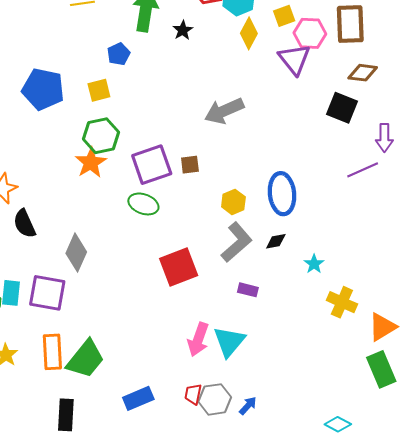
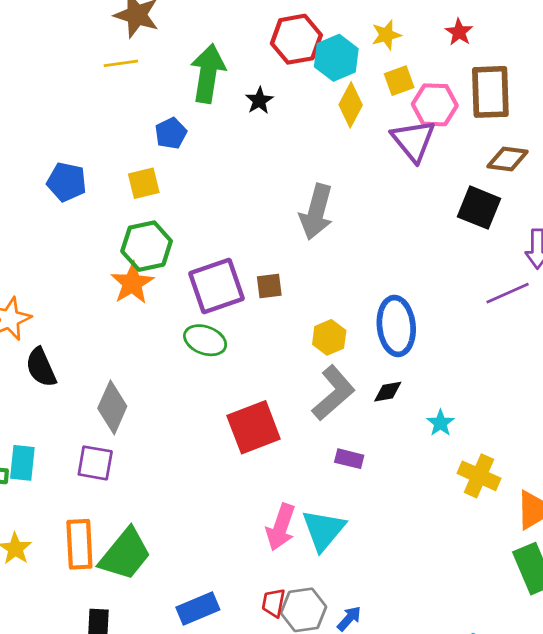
blue pentagon: (43, 89) -> (67, 182), size x0.7
gray arrow: (224, 111) -> (316, 212), turned -51
purple square: (47, 293) -> (95, 463), moved, size x0.7

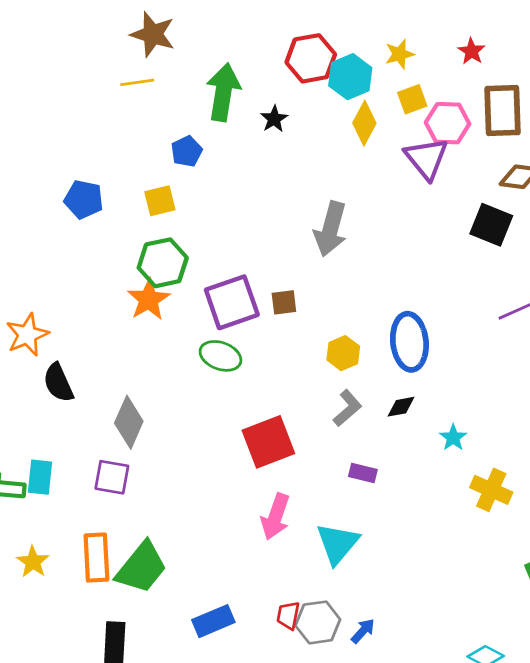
gray L-shape: (333, 393) -> (347, 408), size x0.7
pink arrow: (281, 527) -> (275, 517), moved

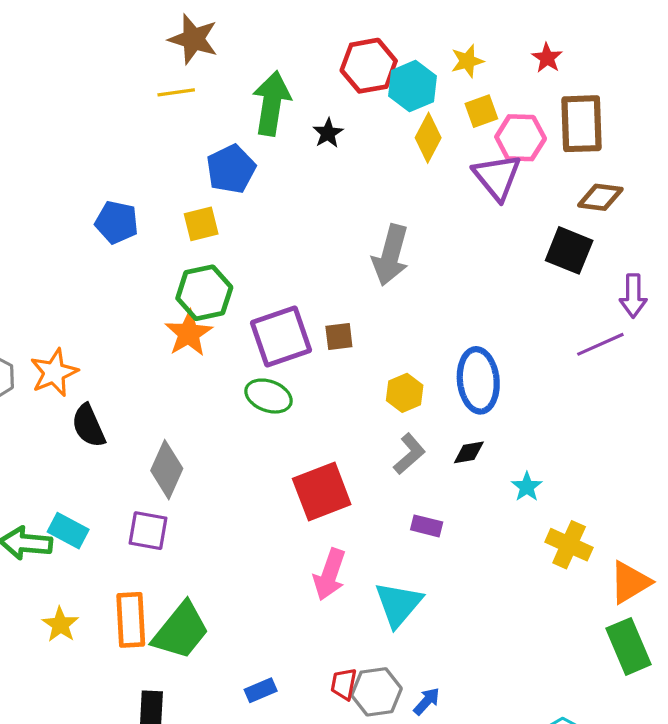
blue pentagon: (187, 151) -> (231, 169), size x1.4
cyan rectangle: (40, 477) -> (68, 531), turned -68
blue rectangle: (213, 621) -> (261, 690), size x0.7

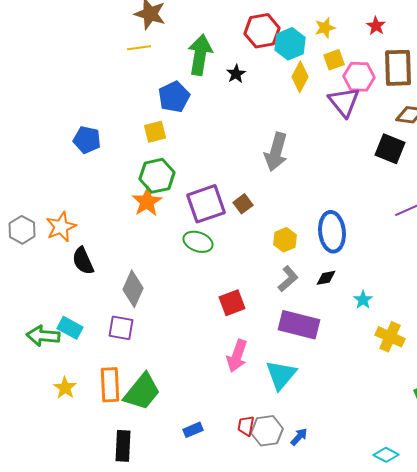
blue pentagon: (117, 222) -> (87, 140), moved
brown square: (339, 337) -> (243, 204), turned -30
red square: (322, 491) -> (232, 303), size x0.7
purple rectangle: (427, 526) -> (299, 325), size x2.0

